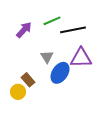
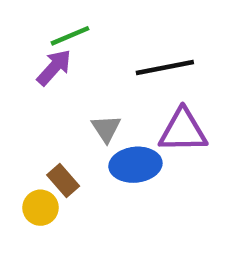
green line: (52, 21) -> (70, 36), moved
blue ellipse: (60, 73) -> (135, 165), turned 50

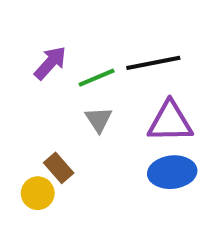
green line: (70, 36) -> (97, 78), moved
blue ellipse: (135, 165) -> (172, 172), moved

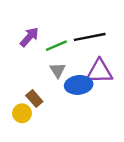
blue ellipse: (172, 172) -> (79, 85), moved

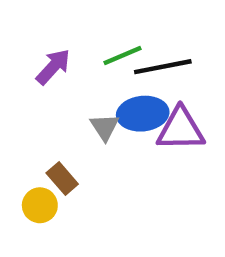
green line: (56, 46) -> (123, 55), moved
blue ellipse: (79, 85) -> (143, 114), moved

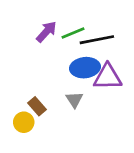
purple arrow: (53, 67) -> (46, 32), moved
gray triangle: (105, 127) -> (74, 100), moved

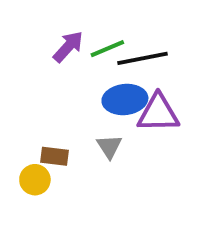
brown rectangle: (37, 106) -> (54, 156), turned -42

